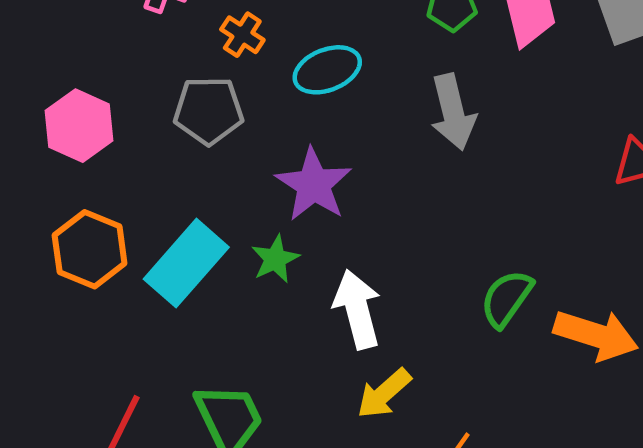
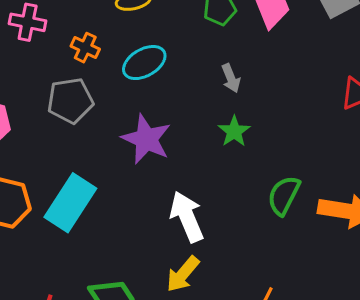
gray arrow: (453, 112) -> (231, 78), size x0.6
green star: (275, 259) -> (234, 131), moved
yellow arrow: (384, 393) -> (183, 274), moved

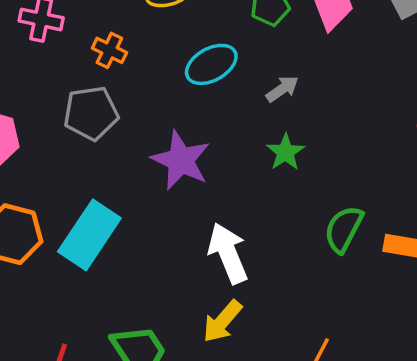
cyan ellipse: (144, 63) -> (211, 64), moved
gray arrow: (231, 78) -> (282, 89), turned -104

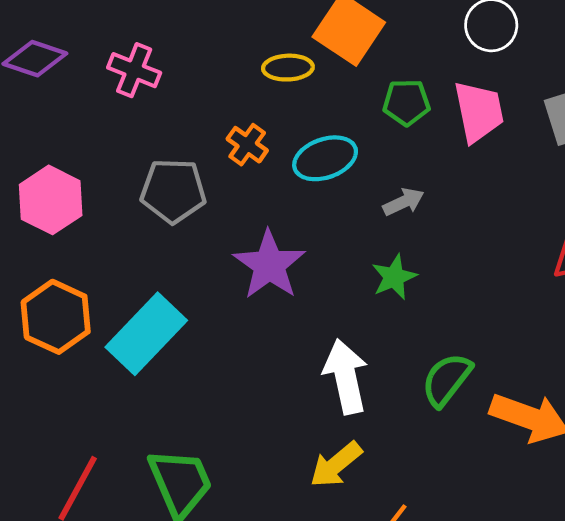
orange cross: (109, 50) -> (247, 145), moved
white arrow: (228, 253) -> (346, 377), moved
yellow arrow: (222, 321) -> (336, 465), moved

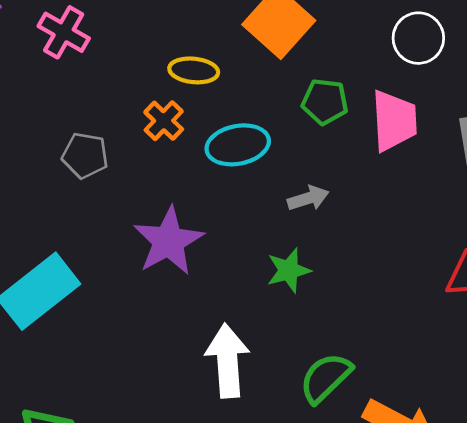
yellow ellipse: (288, 68) -> (194, 70), moved
gray pentagon: (173, 191) -> (85, 156), size x0.7

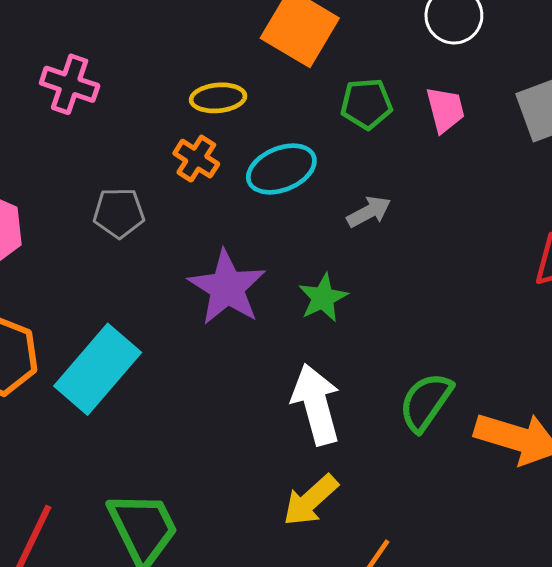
pink trapezoid: (394, 121) -> (445, 110), size x0.7
green star: (289, 270) -> (323, 298), moved

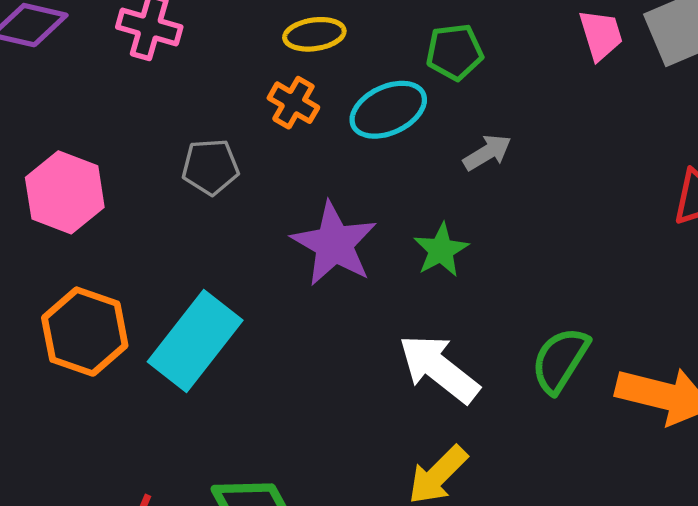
green pentagon: (366, 104) -> (455, 52), moved
pink trapezoid: (445, 110) -> (601, 35), moved
white arrow: (316, 404) -> (439, 369), turned -34

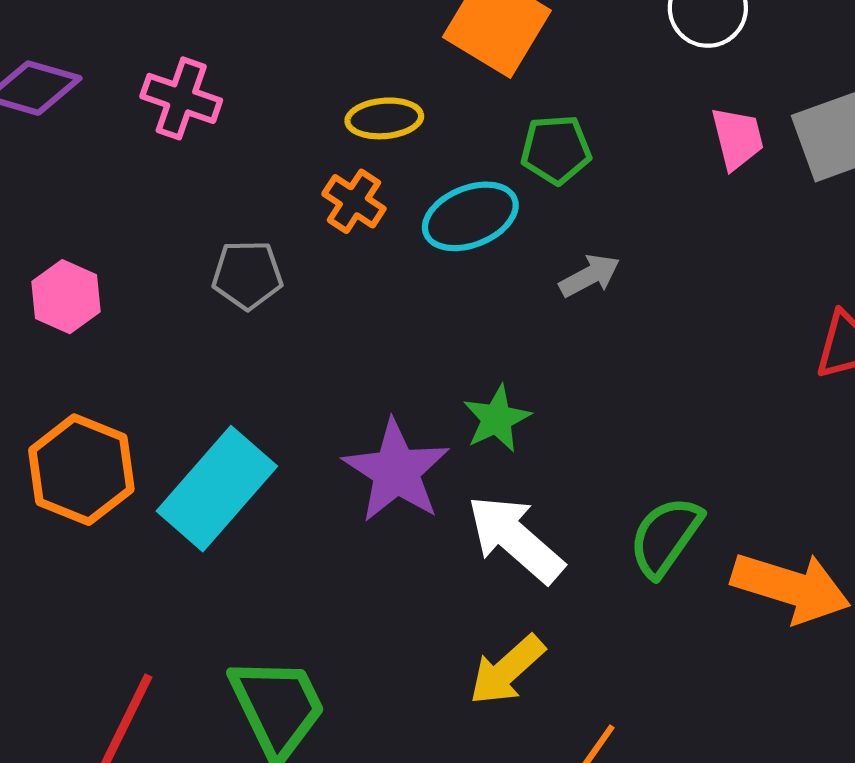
pink hexagon: (65, 192) -> (66, 297), size x0.7
purple star: (334, 244) -> (396, 471), moved
green star: (441, 250) -> (497, 419), moved

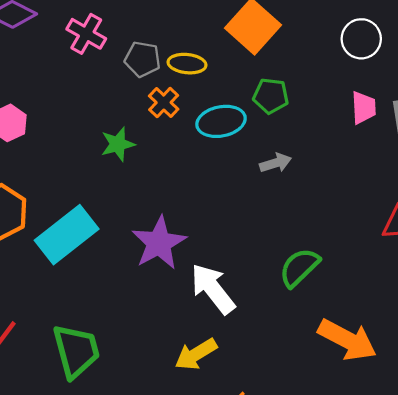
gray pentagon: (247, 275) -> (143, 59), moved
green star: (497, 419) -> (118, 144), moved
green semicircle: (665, 537) -> (299, 267), moved

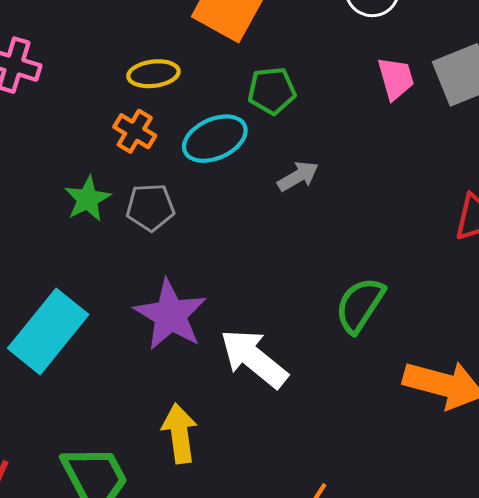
gray pentagon: (143, 59) -> (150, 207), moved
yellow arrow: (196, 354) -> (180, 433), moved, turned 126

